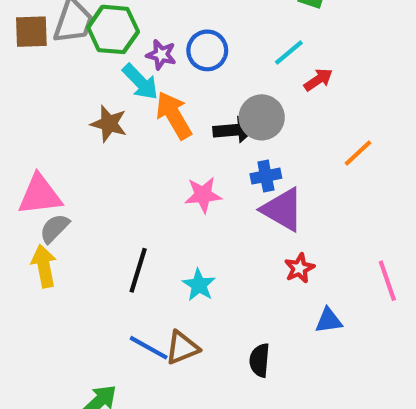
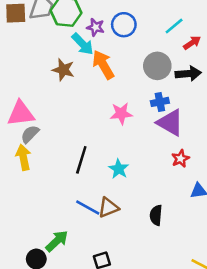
black arrow: (234, 130) -> (188, 74), moved

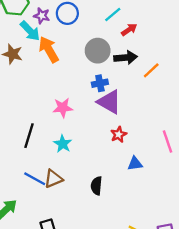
pink star: (121, 114) -> (63, 108), moved

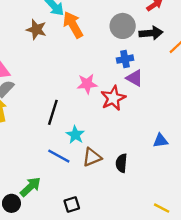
purple triangle: (109, 102) -> (134, 78), size x0.7
red star: (119, 134) -> (113, 98), moved, size x1.5
cyan star: (63, 144) -> (75, 135), moved
brown triangle: (53, 179) -> (92, 157), moved

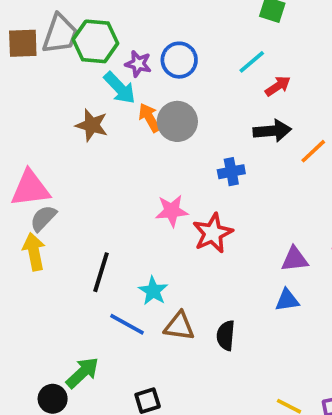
orange arrow: (73, 25) -> (149, 118), size x0.7
gray circle: (123, 26) -> (177, 121), moved
purple triangle: (134, 78) -> (295, 259), moved, turned -36
black line: (53, 112) -> (101, 272), moved
brown triangle: (92, 157) -> (179, 326), turned 30

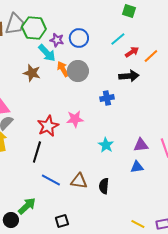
orange line: (313, 151) -> (151, 56), moved
red star: (213, 233) -> (48, 126), moved
cyan star: (153, 291) -> (106, 145), moved

